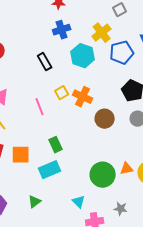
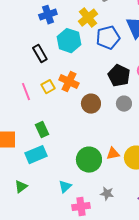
black rectangle: (45, 62) -> (40, 54), moved
yellow square: (62, 93) -> (48, 87), moved
cyan triangle: (79, 202) -> (65, 187), turned 32

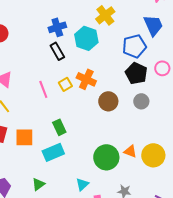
blue cross: (48, 15) -> (57, 27), moved
blue pentagon: (108, 38) -> (134, 46), moved
orange triangle: (113, 154) -> (130, 151), turned 32

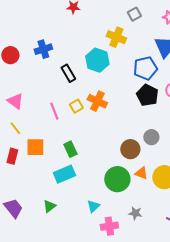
yellow cross: (105, 15) -> (116, 37), turned -30
blue cross: (57, 27) -> (43, 49), moved
brown circle: (108, 101) -> (130, 149), moved
gray circle: (141, 101) -> (151, 137), moved
orange square: (24, 137) -> (35, 147), moved

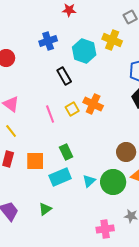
blue cross: (43, 49) -> (48, 41), moved
cyan hexagon: (97, 60) -> (84, 51), moved
orange square: (35, 147) -> (35, 161), moved
cyan triangle: (93, 206) -> (89, 181), moved

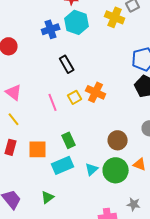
yellow cross: (112, 40) -> (115, 17), moved
cyan hexagon: (84, 51) -> (77, 22), moved
brown circle: (126, 152) -> (118, 140), moved

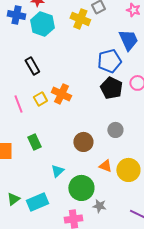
blue cross: (51, 29) -> (16, 15), moved, turned 30
cyan rectangle: (63, 165) -> (37, 202), moved
green circle: (116, 170) -> (81, 188), moved

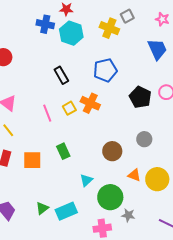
blue pentagon: (109, 61) -> (105, 70), moved

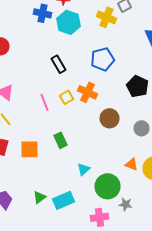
brown circle: (112, 151) -> (110, 118), moved

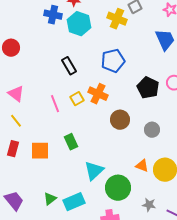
cyan triangle: (84, 169) -> (94, 171), size x1.5
gray star: (126, 204) -> (149, 205), moved

